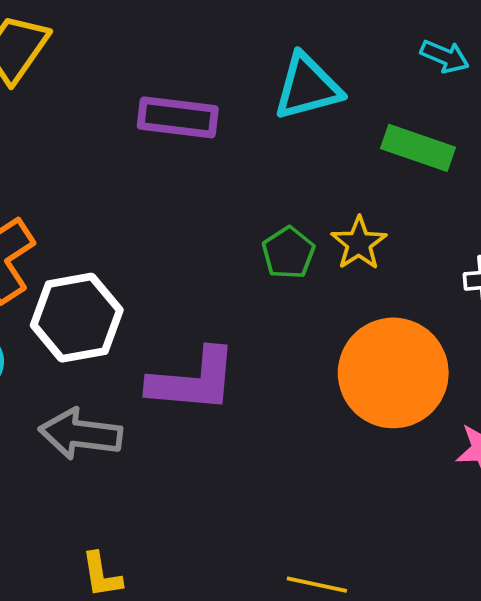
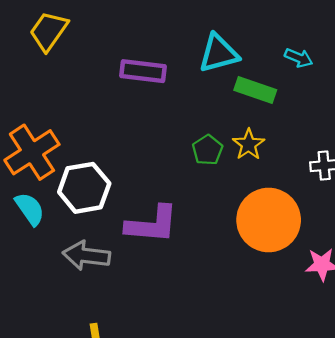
cyan arrow: (445, 56) -> (299, 58), moved
green rectangle: (418, 148) -> (255, 90), moved

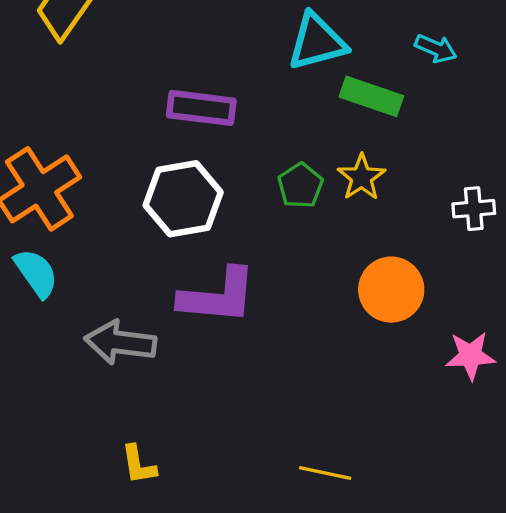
purple rectangle: (143, 71) -> (201, 108), moved
white hexagon: (84, 188) -> (183, 199), moved
orange circle: (269, 220) -> (391, 290), size x0.7

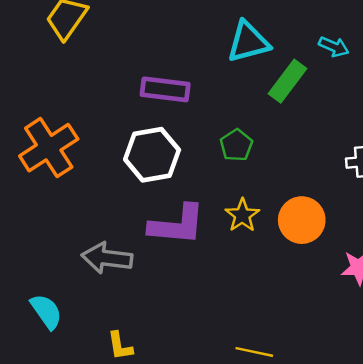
green rectangle: (371, 96) -> (287, 81), turned -72
yellow star: (361, 177) -> (242, 215), moved
cyan semicircle: (36, 273) -> (46, 312), moved

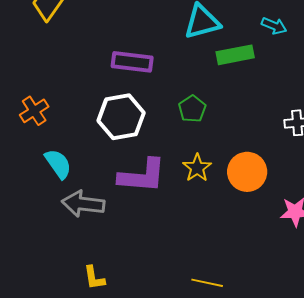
green rectangle: (287, 81) -> (235, 55), turned 42
orange cross: (49, 148) -> (34, 111), size x0.6
cyan semicircle: (46, 312) -> (58, 164), moved

